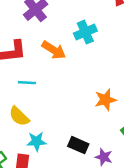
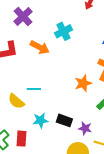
cyan line: (27, 83) -> (34, 89), moved
cyan star: (36, 141) -> (40, 120), moved

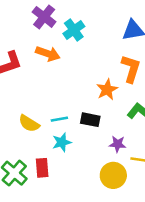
purple cross: (23, 16) -> (44, 17), moved
cyan line: (34, 89) -> (59, 119), moved
black rectangle: (64, 120) -> (90, 120), moved

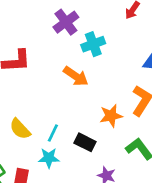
orange arrow: (48, 54) -> (76, 76), moved
cyan line: (59, 119) -> (53, 133), turned -70

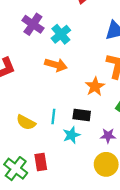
cyan star: (49, 158) -> (71, 135), moved

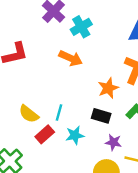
black rectangle: (82, 115) -> (101, 116), moved
red rectangle: (41, 162) -> (45, 134), moved, turned 48

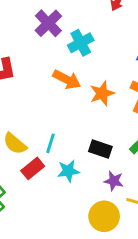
orange star: (108, 88) -> (102, 93), moved

